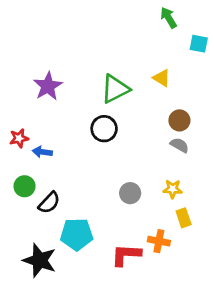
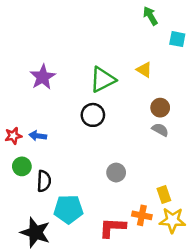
red star: (19, 138) -> (13, 136), moved
yellow star: (173, 189) -> (172, 220), moved, size x1.5
black semicircle: (49, 203) -> (44, 181), turned -40

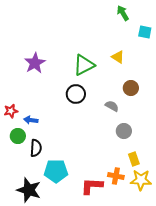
gray semicircle: (160, 130) -> (112, 106), moved
blue arrow: (38, 136) -> (31, 120), moved
gray circle: (116, 173) -> (124, 131), moved

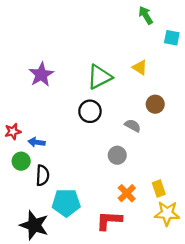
gray circle: (124, 131) -> (117, 155), moved
orange cross: (116, 176) -> (127, 193), moved, turned 35

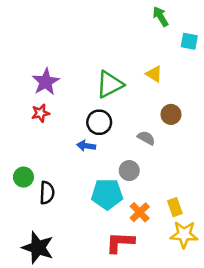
red star: (13, 131) -> (40, 113), moved
blue arrow: (37, 142) -> (86, 146), moved
cyan pentagon: (66, 203) -> (107, 194), moved

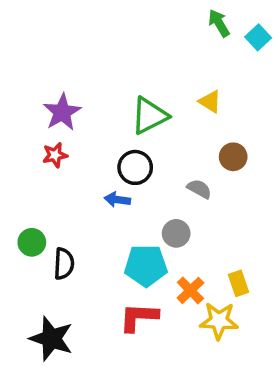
cyan square: (189, 41) -> (258, 37), moved, turned 36
yellow star: (184, 235) -> (219, 321), moved
red L-shape: (120, 242) -> (139, 317), moved

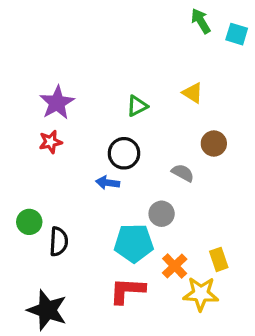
cyan square: (258, 37) -> (237, 34), turned -30
green triangle: (149, 116) -> (137, 106), size x0.6

